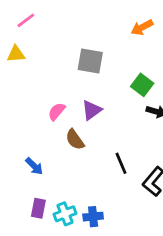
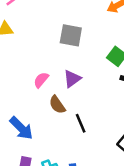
black line: (121, 163) -> (81, 123), moved
blue arrow: (34, 166) -> (21, 128), size x1.5

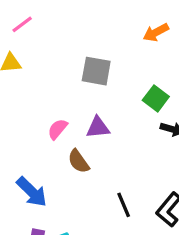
purple triangle: (72, 79) -> (98, 127), turned 30
black line: (81, 123) -> (124, 205), moved

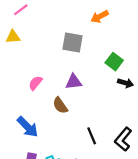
orange arrow: (156, 32) -> (100, 17), moved
pink semicircle: (58, 129) -> (35, 83), moved

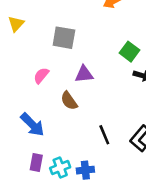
yellow triangle: (13, 37) -> (16, 24), turned -42
gray square: (73, 42) -> (64, 38), moved

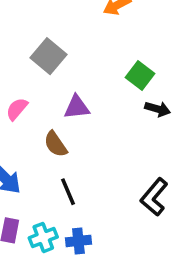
gray square: (64, 38) -> (49, 56), turned 30
black line: (104, 135) -> (68, 192), moved

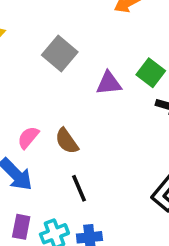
purple triangle: (77, 107) -> (109, 83), moved
pink semicircle: (17, 109) -> (28, 137), moved

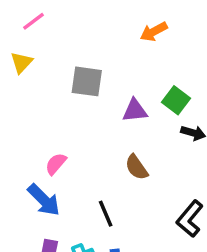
gray square: (60, 53) -> (87, 81), turned -32
brown semicircle: (67, 141) -> (136, 167), moved

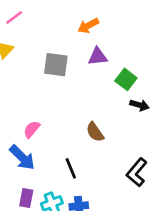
orange arrow: (154, 32) -> (88, 26), moved
purple triangle: (135, 111) -> (98, 57), moved

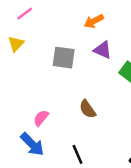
purple triangle: (98, 57) -> (103, 50), turned 30
brown semicircle: (95, 132) -> (88, 109), moved

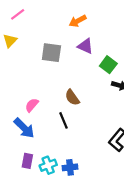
black line: (77, 154) -> (63, 120), moved

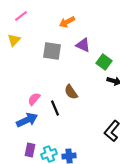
orange arrow: (78, 21) -> (67, 22), moved
black line: (63, 120) -> (55, 108), moved
blue arrow: (24, 128) -> (27, 120), turned -70

